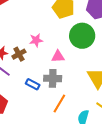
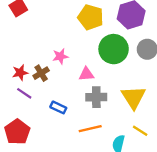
gray cross: (53, 78) -> (96, 97), moved
orange line: (59, 104) -> (90, 129), turned 48

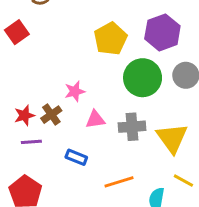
yellow pentagon: (91, 17) -> (110, 39), turned 30
pink triangle: (86, 74) -> (95, 120), moved
purple line: (24, 93) -> (31, 142), turned -35
gray cross: (96, 97) -> (132, 127), moved

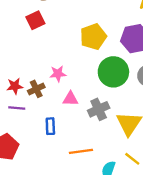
red square: (17, 32) -> (35, 20), moved
gray cross: (132, 127) -> (99, 109), turned -30
blue rectangle: (76, 157) -> (50, 126), turned 56

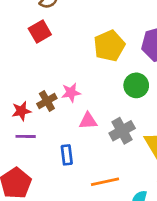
green circle: (113, 72) -> (136, 85), size x0.7
brown cross: (36, 89) -> (47, 101), moved

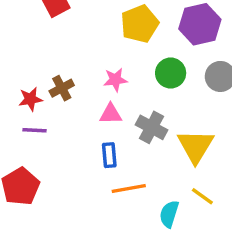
pink star: (71, 92) -> (115, 80), moved
gray cross: (122, 131) -> (152, 127), turned -35
blue rectangle: (67, 155) -> (109, 155), moved

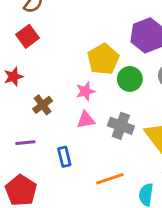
yellow pentagon: (140, 24) -> (103, 59), moved
red star: (30, 99) -> (13, 77), moved
blue rectangle: (109, 155) -> (64, 157), moved

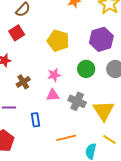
yellow pentagon: (103, 59) -> (58, 41), moved, turned -30

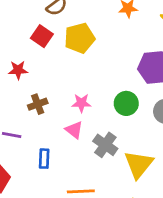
red square: (17, 33) -> (42, 36), turned -35
yellow pentagon: (58, 41) -> (80, 38), moved, turned 30
pink triangle: (53, 95) -> (74, 130), turned 32

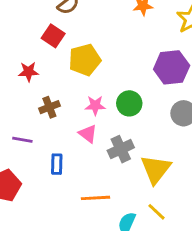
yellow pentagon: (80, 38) -> (85, 60), moved
green circle: (126, 103) -> (129, 103), moved
gray cross: (105, 145) -> (121, 149), turned 30

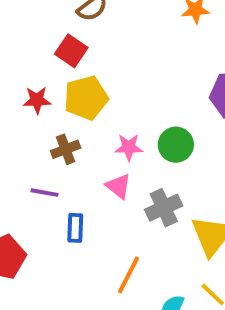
yellow pentagon: (85, 60) -> (86, 98), moved
purple line: (22, 140) -> (44, 193), moved
orange line: (96, 198) -> (129, 275), turned -60

